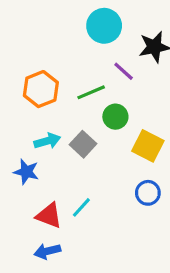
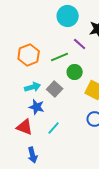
blue star: (26, 172) -> (37, 107), moved
red triangle: (49, 216) -> (25, 127), moved
blue arrow: (47, 251) -> (33, 155), turned -91

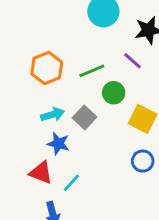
purple line: (80, 44) -> (132, 61), moved
cyan line: (54, 128) -> (71, 183), moved

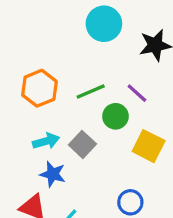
purple line: (132, 61) -> (137, 93), moved
blue circle: (143, 161) -> (130, 202), moved

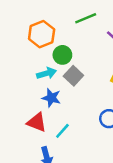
green line: (91, 92) -> (86, 18), moved
green circle: (115, 116) -> (62, 55), moved

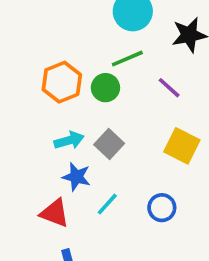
green circle: (62, 55) -> (105, 88), moved
cyan line: (62, 131) -> (107, 204), moved

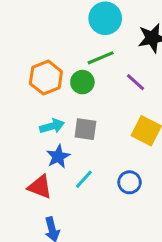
gray square: (109, 144) -> (85, 129), turned -35
blue star: (76, 177) -> (58, 156), turned 30

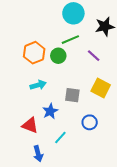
gray square: (85, 129) -> (72, 95), moved
blue star: (58, 156) -> (50, 111), moved
cyan line: (84, 179) -> (60, 137), moved

